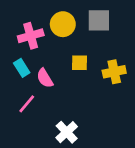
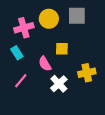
yellow cross: (114, 72) -> (87, 73), moved
pink semicircle: (45, 78) -> (45, 64), moved
white cross: (67, 132) -> (59, 84), moved

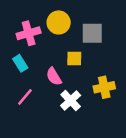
gray square: (77, 16) -> (92, 33), moved

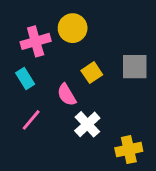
gray square: (92, 33) -> (135, 67), moved
yellow square: (74, 58) -> (92, 73), turned -35
yellow cross: (104, 87) -> (129, 150), moved

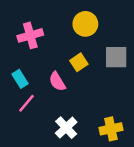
yellow circle: (73, 28) -> (85, 24), moved
cyan rectangle: (25, 78) -> (20, 79), moved
white cross: (87, 124) -> (66, 128), moved

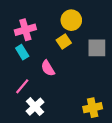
yellow square: (79, 62) -> (64, 41), moved
cyan rectangle: (20, 79) -> (22, 52), moved
white cross: (66, 128) -> (35, 107), moved

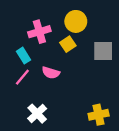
pink cross: (25, 30) -> (39, 32), moved
pink semicircle: (48, 68) -> (51, 73), turned -42
pink line: (22, 86) -> (22, 77), moved

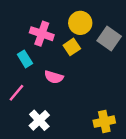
pink cross: (39, 32) -> (42, 34), turned 35
gray square: (103, 51) -> (109, 39), moved, turned 35
pink line: (22, 77) -> (16, 93), moved

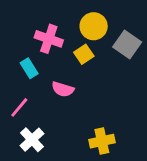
white cross: (39, 120) -> (32, 140), moved
yellow cross: (104, 122) -> (102, 141), moved

